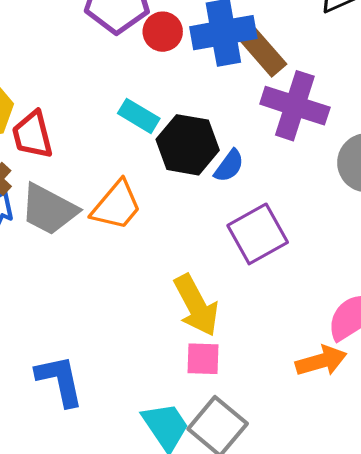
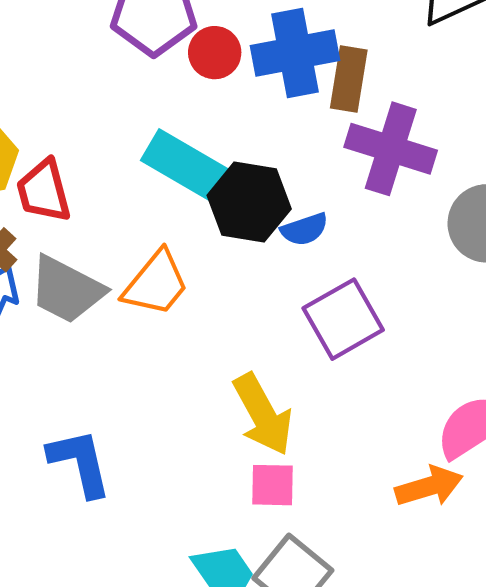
brown rectangle: (264, 53) -> (349, 79), turned 51
cyan rectangle: (139, 116) -> (184, 165), size x1.5
blue semicircle: (229, 166) -> (304, 229), turned 36
blue L-shape: (60, 380) -> (80, 463), moved

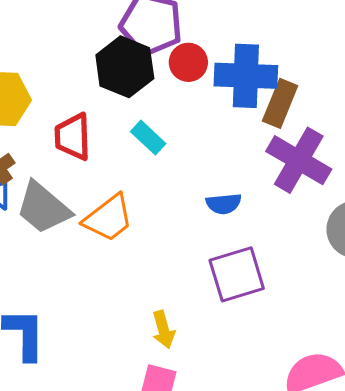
cyan rectangle: (184, 165) -> (148, 138), size x0.6
red trapezoid: (44, 191) -> (73, 137), moved
black hexagon: (249, 202) -> (125, 67), moved
yellow arrow: (263, 414) -> (163, 330), size x0.6

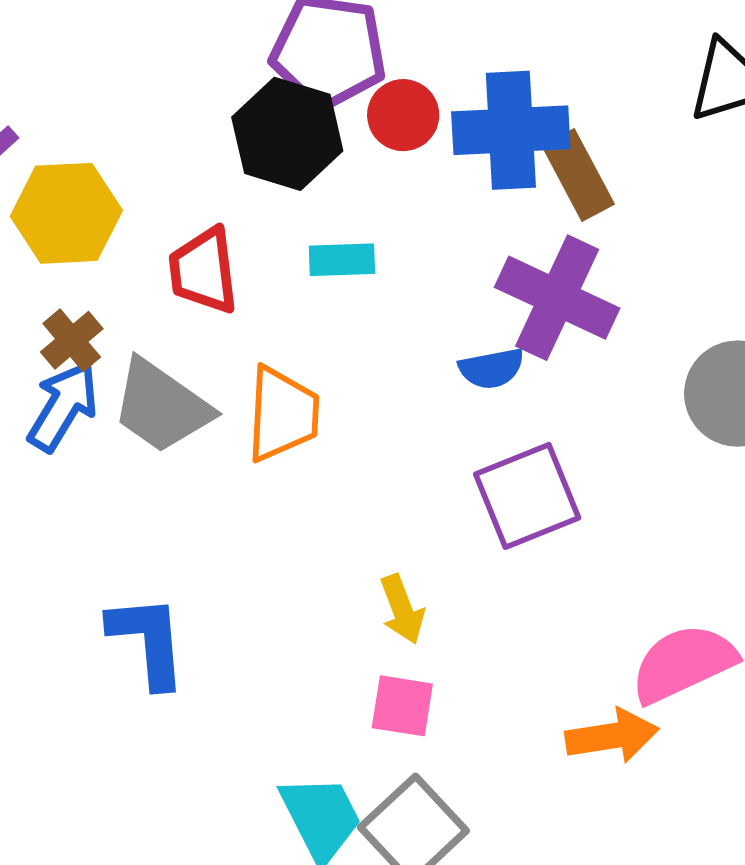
brown rectangle: (280, 103) -> (578, 175), turned -45
cyan rectangle: (148, 138) -> (342, 260), turned -40
purple cross: (299, 160) -> (557, 298), moved
orange trapezoid: (108, 218) -> (282, 414), turned -44

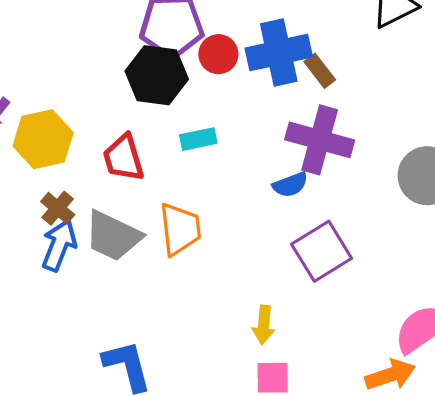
brown rectangle: (578, 175) -> (320, 71), size x0.7
yellow arrow: (402, 609) -> (264, 325), turned 36

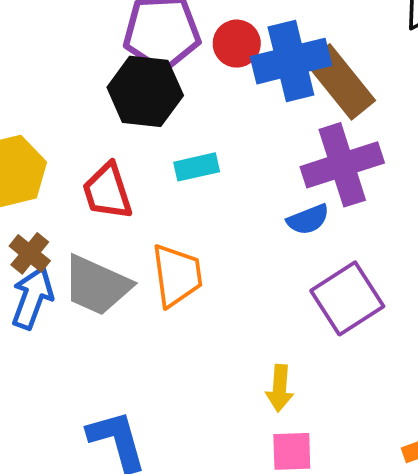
red circle: (218, 54) -> (237, 44), moved
brown rectangle: (320, 71) -> (341, 82), size x1.8
purple cross: (320, 140) -> (342, 165), turned -32

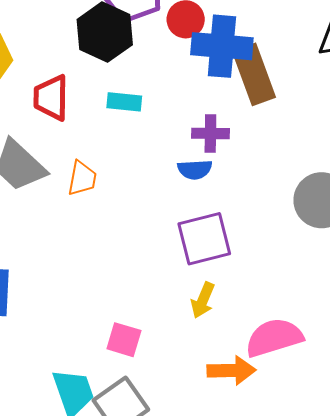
purple cross: (342, 165) -> (210, 133), moved, size x0.6
orange trapezoid: (177, 275) -> (82, 178), size x0.7
yellow arrow: (280, 388) -> (203, 300), moved

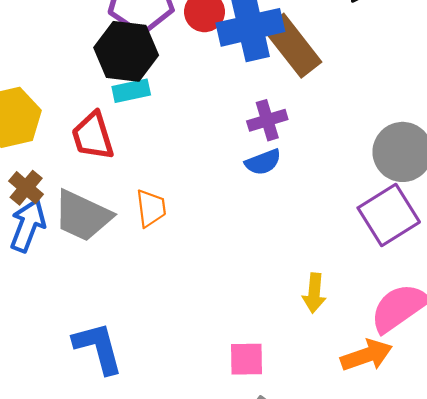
cyan rectangle: (124, 102) -> (131, 91), moved
purple square: (204, 239) -> (389, 215), moved

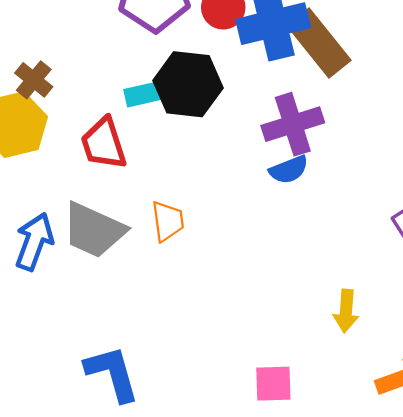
black hexagon: (126, 51) -> (188, 84), moved
purple cross: (267, 120) -> (293, 124), size x1.4
brown cross: (26, 188) -> (34, 80), moved

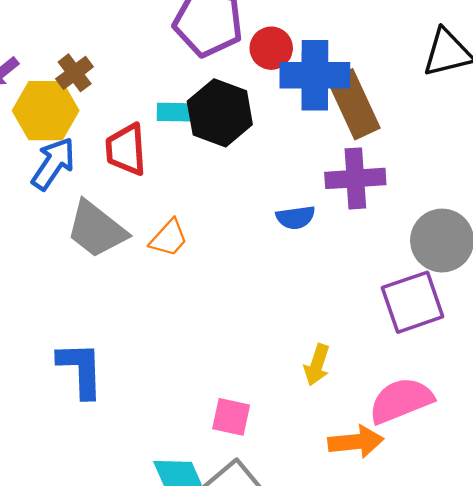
purple cross: (293, 124) -> (355, 178), moved
orange trapezoid: (168, 221) -> (169, 238), turned 36
blue arrow: (34, 242) -> (53, 164), moved

